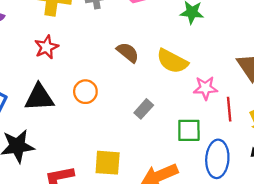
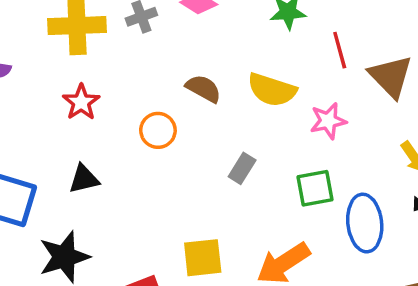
orange circle: (85, 92) -> (158, 130), moved
black triangle: (39, 97) -> (84, 179), size x0.7
red line: (229, 109) -> (340, 50), moved

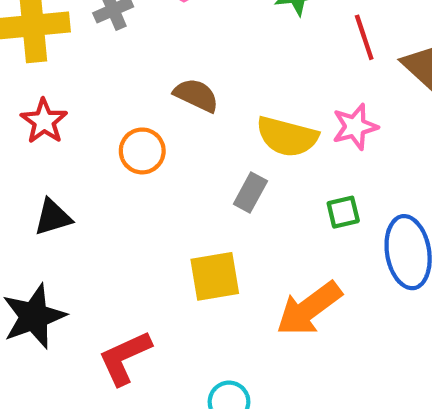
yellow semicircle: (272, 90) -> (287, 137), moved
green square: (315, 188) -> (343, 212), size x0.7
yellow square: (203, 258) -> (215, 276), moved

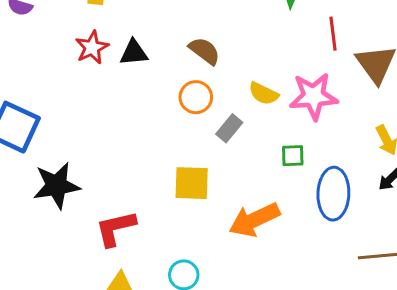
pink star: (355, 127) -> (314, 96), size x1.4
yellow semicircle: (287, 137) -> (264, 94), size x0.7
orange circle: (142, 151) -> (196, 97), moved
black triangle: (53, 217) -> (134, 53), moved

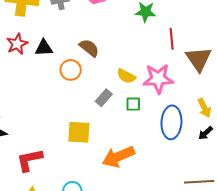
orange circle: (196, 97) -> (71, 70), moved
green square: (293, 156) -> (133, 104), moved
blue ellipse: (333, 194) -> (171, 122), moved

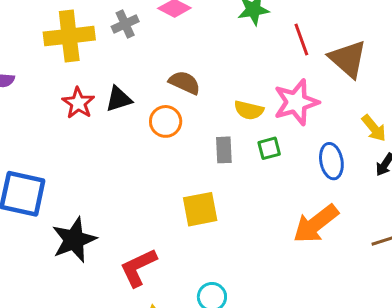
gray rectangle: (104, 98) -> (224, 150), turned -30
blue ellipse: (171, 122) -> (331, 161), size x0.7
orange arrow: (118, 157) -> (316, 224), moved

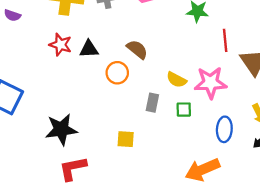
red star: (78, 103) -> (60, 45), turned -30
yellow square: (200, 209) -> (126, 139), size x0.7
black star: (74, 240) -> (61, 129), moved

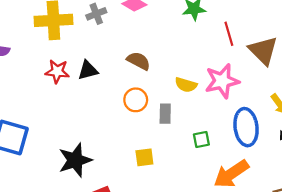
orange circle: (117, 73) -> (136, 100), moved
green square: (184, 110) -> (201, 140), moved
blue ellipse: (224, 129) -> (246, 127), size x1.4

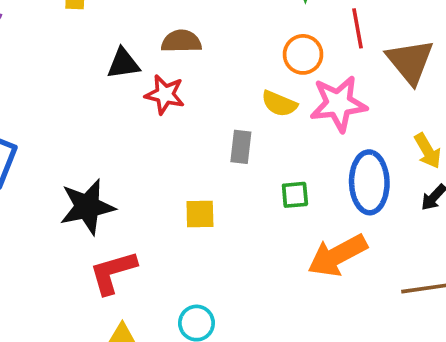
brown semicircle: (139, 61) -> (181, 41), moved, turned -35
red star: (57, 71) -> (165, 94), moved
orange circle: (136, 100) -> (303, 54), moved

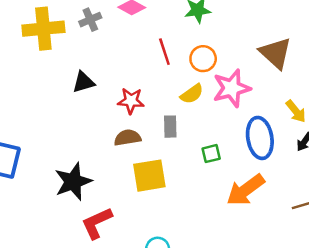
red line: (357, 28) -> (164, 52), moved
brown semicircle: (181, 41) -> (127, 138), moved
red star: (165, 94) -> (131, 101), moved
yellow semicircle: (279, 104) -> (192, 94), turned -50
yellow square: (200, 214) -> (149, 176), size x1.6

